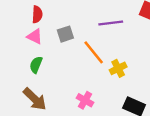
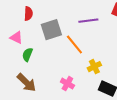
gray square: (65, 34) -> (51, 30), size x1.5
pink triangle: (35, 36) -> (16, 38), moved
yellow cross: (118, 68) -> (94, 67), moved

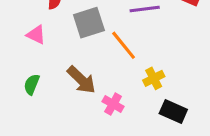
green semicircle: (27, 55) -> (32, 84), moved
brown arrow: (26, 83) -> (81, 80), moved

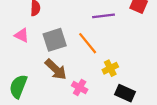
gray square: (89, 23) -> (55, 40), moved
green semicircle: (32, 84) -> (18, 86), moved, size x1.5

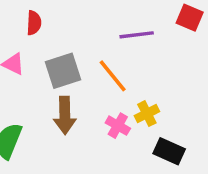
brown arrow: (56, 69) -> (65, 115), turned 45
pink cross: (80, 88) -> (118, 126), moved

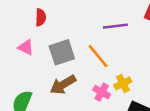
brown arrow: (65, 115) -> (63, 85), turned 60

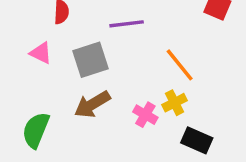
purple line: (115, 26) -> (127, 24), moved
orange line: (98, 56) -> (180, 65), moved

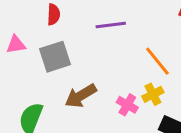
pink triangle: (41, 53) -> (16, 45), moved, turned -35
gray square: (91, 60) -> (55, 57), moved

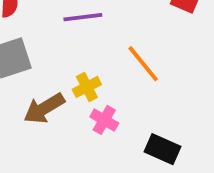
yellow cross: (153, 94) -> (87, 87), moved

